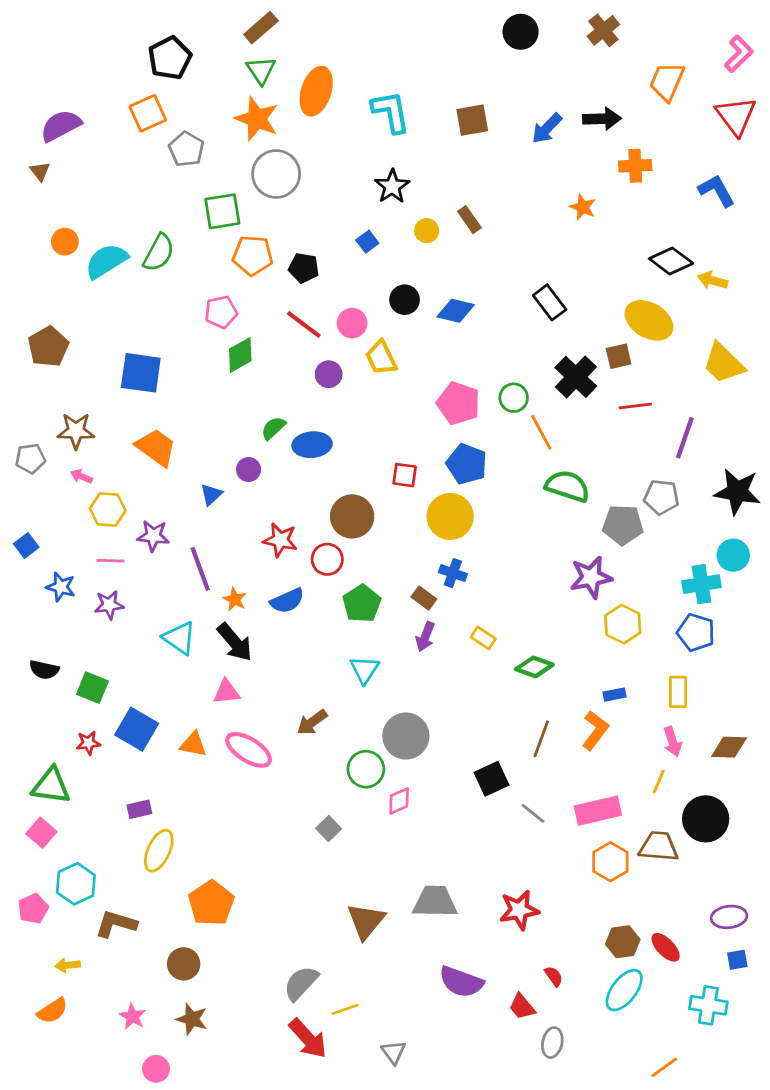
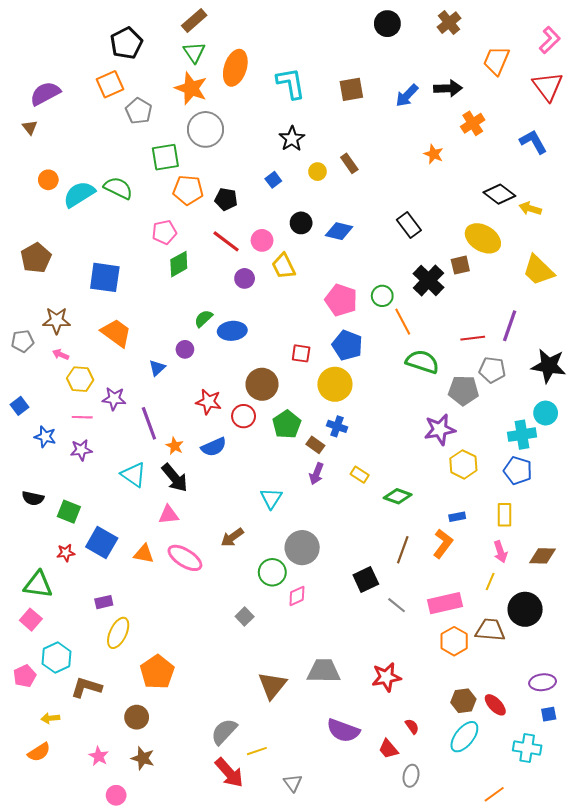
orange cross: (635, 166) -> (473, 123), turned -30
green semicircle: (159, 253) -> (118, 188), turned -92
red line: (635, 406) -> (473, 338), moved
green pentagon: (362, 603) -> (287, 424), moved

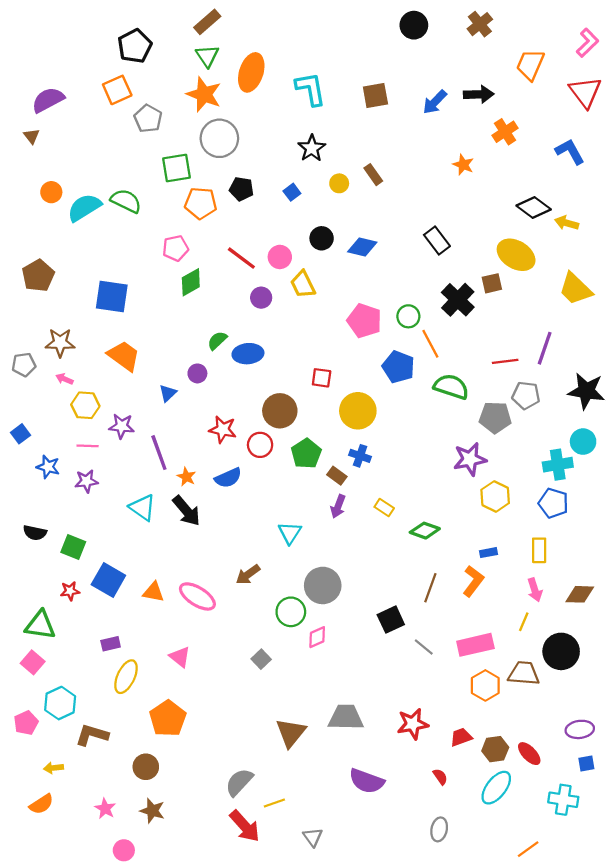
black pentagon: (226, 199) -> (241, 189), moved
blue pentagon: (347, 345) -> (398, 367), moved
pink triangle: (169, 515) -> (180, 657), moved, turned 45
red trapezoid: (388, 749) -> (461, 737), moved, turned 110

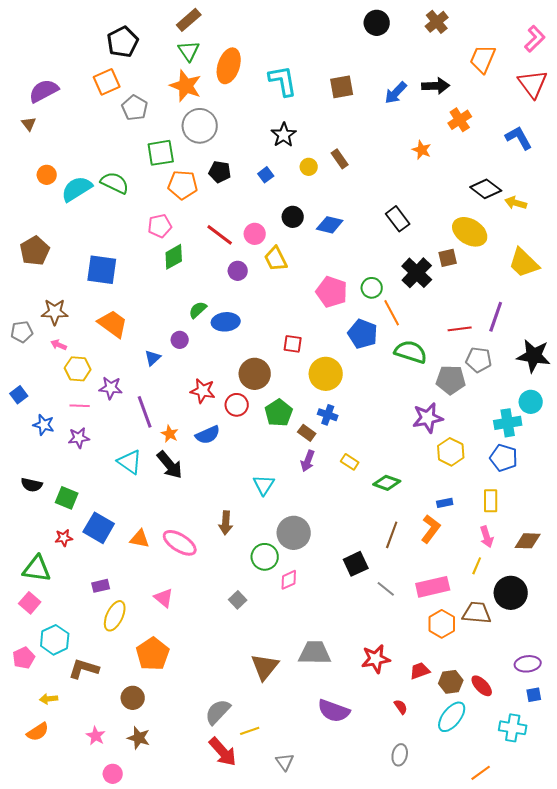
brown arrow: (248, 574) -> (226, 523), turned -50

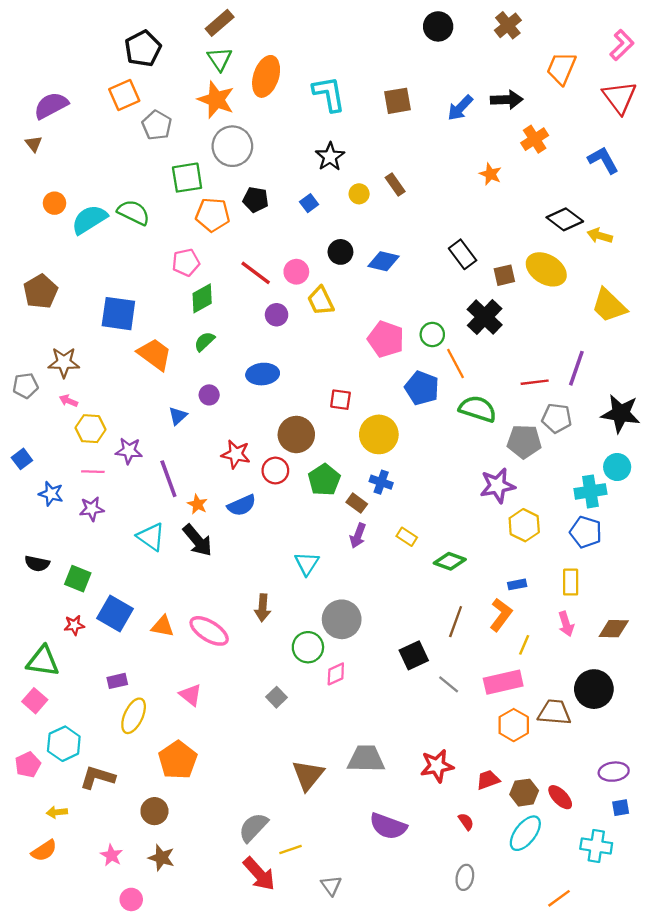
brown square: (448, 258) -> (504, 275), moved
green semicircle: (198, 310) -> (204, 341), moved
orange trapezoid: (113, 324) -> (154, 354), moved
yellow line: (477, 566) -> (524, 645), moved

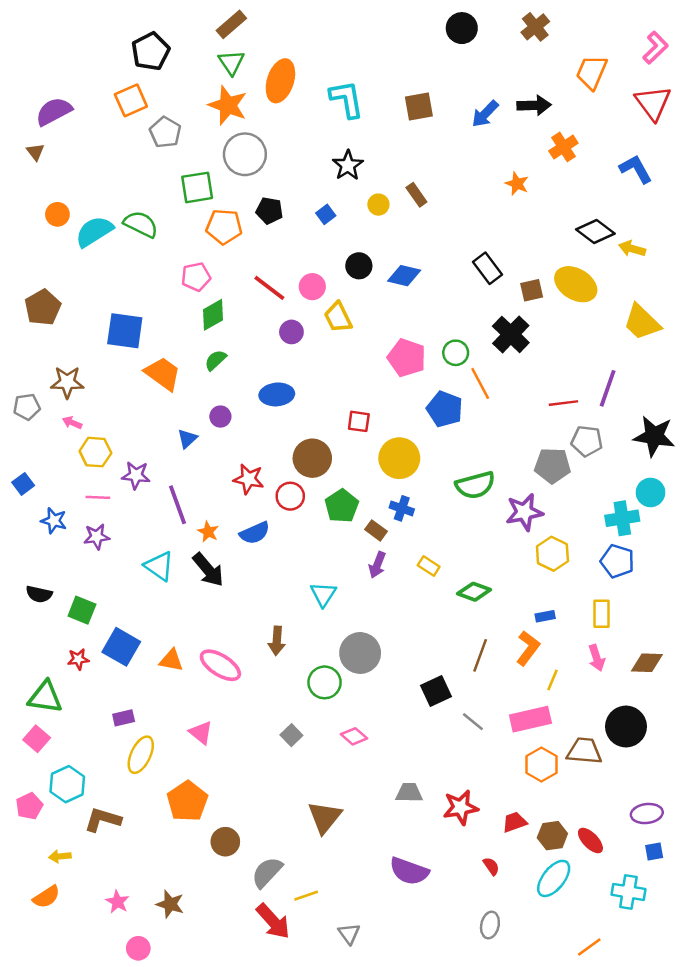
green semicircle: (478, 409) -> (475, 485), moved, turned 147
pink diamond: (336, 674) -> (354, 736), moved, turned 65
gray trapezoid: (366, 759) -> (409, 793), moved, size x0.7
brown circle: (154, 811) -> (225, 842), moved

